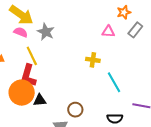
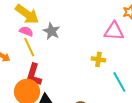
pink triangle: (108, 32) -> (114, 31), size x1.5
yellow line: (32, 56) -> (29, 47), moved

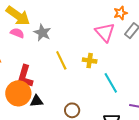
pink triangle: (114, 31) -> (105, 32), turned 45
yellow line: (29, 47) -> (61, 60), moved

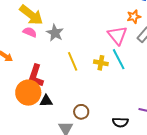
cyan line: (111, 83) -> (119, 59), moved

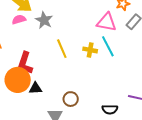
pink semicircle: (30, 32) -> (19, 20), turned -40
pink triangle: (117, 35) -> (107, 22), turned -40

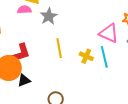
red L-shape: (25, 63) -> (20, 53), turned -140
black triangle: (35, 88) -> (24, 80), turned -32

